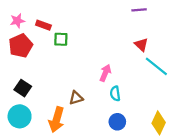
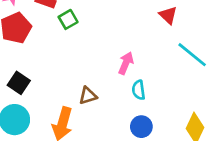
green square: (61, 39) -> (68, 19), turned -32
red triangle: (141, 45) -> (168, 15), moved

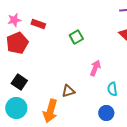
green square: (68, 19) -> (76, 37), moved
cyan semicircle: (139, 90) -> (112, 89), moved

